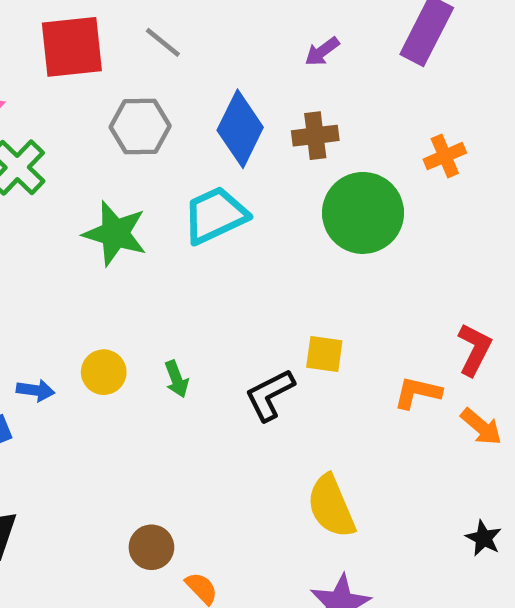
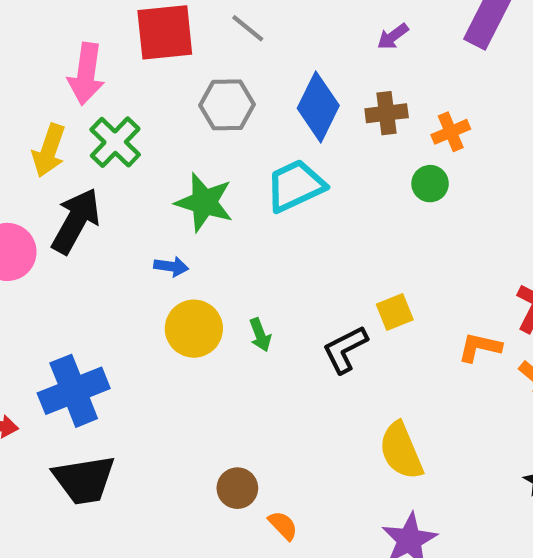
orange cross: (445, 156) -> (451, 132), moved
green circle: (363, 213) -> (430, 184), size x0.5
yellow square: (324, 354) -> (395, 312), turned -30
yellow circle: (104, 372) -> (194, 329), size x1.4
blue arrow: (35, 390) -> (171, 266), moved

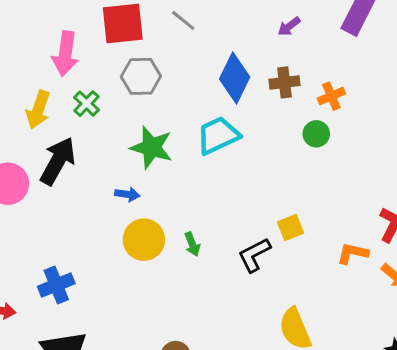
gray hexagon: (227, 105) -> (141, 76), moved
green cross: (115, 142) -> (86, 104), size x0.7
blue cross: (74, 391) -> (56, 285), size x0.7

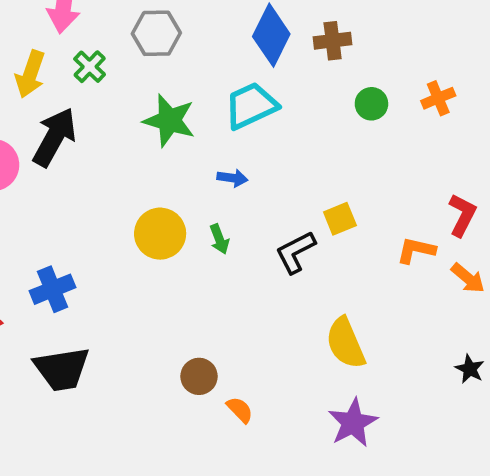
orange cross: (331, 96) -> (438, 98), moved
blue arrow: (127, 194) -> (232, 178), moved

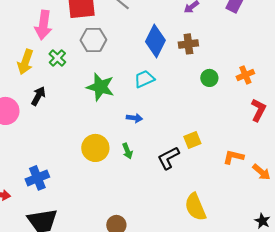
cyan trapezoid: (251, 106) -> (144, 79), size x0.7
black arrow: (54, 137) -> (38, 96), size x0.6
red L-shape: (462, 215) -> (258, 110), moved

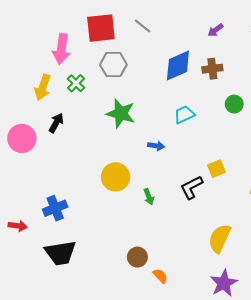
blue diamond: (155, 41) -> (178, 66), turned 40
cyan trapezoid: (144, 79) -> (184, 114), moved
green arrow: (127, 151) -> (149, 197), moved
yellow semicircle: (195, 207) -> (220, 238), turned 48

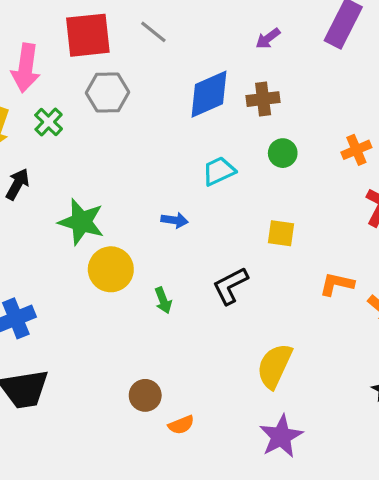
green circle: (234, 104) -> (283, 153), moved
green star: (121, 113) -> (81, 222), moved
yellow square: (216, 169) -> (281, 233), moved, turned 30
orange semicircle: (160, 276) -> (181, 425), turned 112

